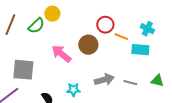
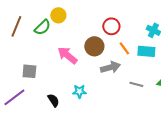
orange line: (121, 37) -> (124, 48), moved, turned 32
gray square: (23, 70) -> (29, 71), size x0.7
gray arrow: (104, 80) -> (110, 67), moved

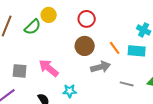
red circle: (111, 26) -> (87, 19), moved
pink arrow: (67, 55) -> (49, 68), moved

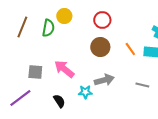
green semicircle: (33, 27) -> (48, 28), turned -36
gray arrow: (101, 67) -> (104, 80), moved

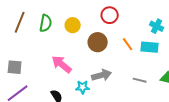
yellow circle: (64, 16) -> (73, 25), moved
red circle: (102, 20) -> (110, 15), moved
gray square: (35, 72) -> (15, 67), moved

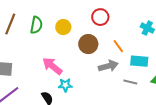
cyan rectangle: (150, 47) -> (139, 61), moved
gray arrow: (102, 75) -> (108, 66), moved
cyan star: (83, 87) -> (65, 85), moved

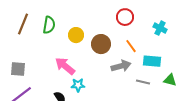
red circle: (100, 17) -> (125, 17), moved
yellow circle: (63, 27) -> (76, 35), moved

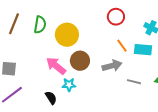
yellow circle: (76, 35) -> (67, 35), size x1.5
brown circle: (101, 44) -> (80, 61), moved
cyan rectangle: (152, 61) -> (143, 50), moved

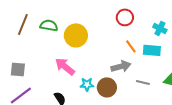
green semicircle: (40, 25) -> (49, 25), turned -90
brown circle: (80, 61) -> (107, 87), moved
cyan star: (69, 85) -> (87, 84), moved

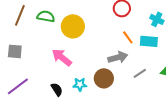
gray square: (18, 69) -> (15, 51), moved
gray line: (143, 82) -> (140, 73), turned -48
cyan star: (87, 84) -> (80, 84), moved

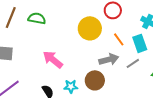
yellow circle: (73, 26) -> (90, 28), moved
cyan rectangle: (149, 41) -> (140, 43), turned 66
gray line: (140, 73) -> (133, 63), moved

